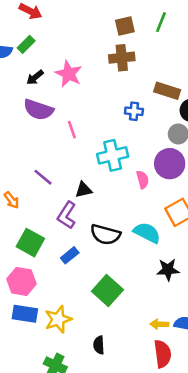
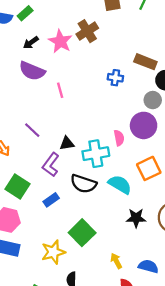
brown cross: (122, 58) -> (87, 31), moved, turned -30
cyan cross: (113, 155) -> (96, 154), moved
yellow star: (58, 319) -> (53, 252), moved
yellow arrow: (159, 324) -> (116, 261), moved, turned 56

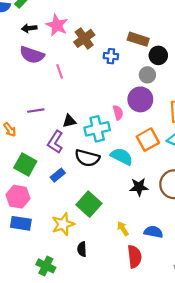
brown cross: (87, 31) -> (84, 38), moved
black arrow: (31, 43) -> (29, 28), turned 32
purple line: (32, 130) -> (36, 111), turned -49

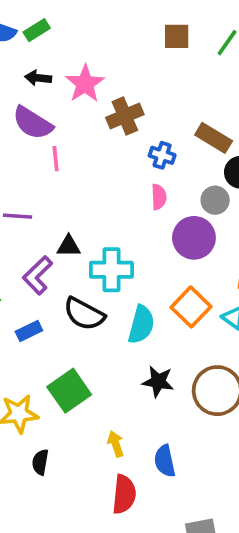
pink line: (60, 71) -> (56, 159), moved
pink semicircle: (118, 113) -> (159, 197), moved
orange square: (148, 140) -> (191, 307), turned -30
cyan semicircle: (122, 156) -> (141, 325), turned 65
blue semicircle: (153, 232) -> (165, 461), turned -126

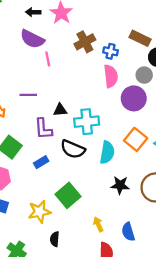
brown cross: (125, 116) -> (85, 42), moved
pink semicircle: (159, 197) -> (111, 76), size x1.5
purple L-shape: (38, 275) -> (43, 129), turned -45

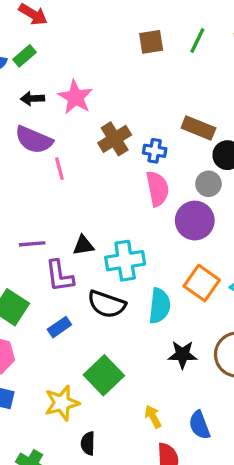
purple line: (28, 95) -> (32, 244), moved

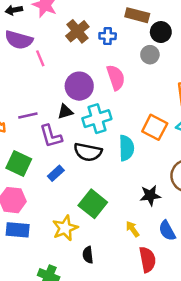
pink semicircle: (157, 189) -> (116, 78), moved
purple circle: (195, 221) -> (79, 86), moved
black star: (182, 355) -> (150, 195), moved

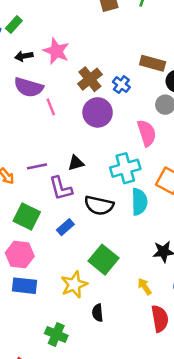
blue cross: (108, 36) -> (121, 85), turned 35
pink semicircle: (116, 78) -> (147, 133), moved
purple circle: (79, 86) -> (98, 112), moved
cyan cross: (97, 119) -> (125, 168), moved

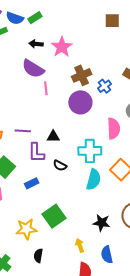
black semicircle: (99, 205) -> (60, 165), moved, size x0.6

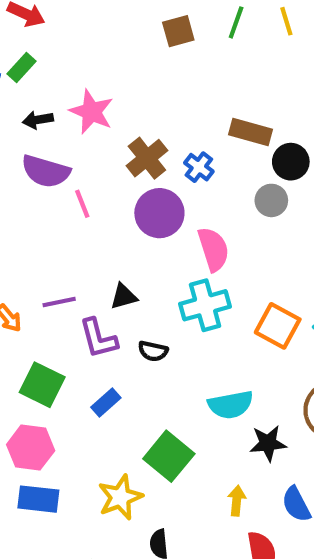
pink semicircle: (114, 129) -> (213, 249), moved
cyan semicircle: (94, 180) -> (231, 405), moved, turned 80
yellow arrow: (80, 245) -> (237, 501), turned 40

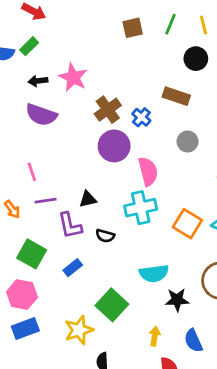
black circle: (291, 162) -> (196, 59), moved
pink line: (82, 204) -> (32, 172), moved
blue rectangle: (38, 499) -> (25, 328), turned -30

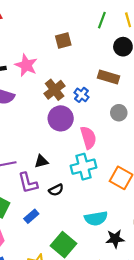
brown square: (133, 28) -> (63, 41), moved
black semicircle: (105, 236) -> (56, 190), turned -40

